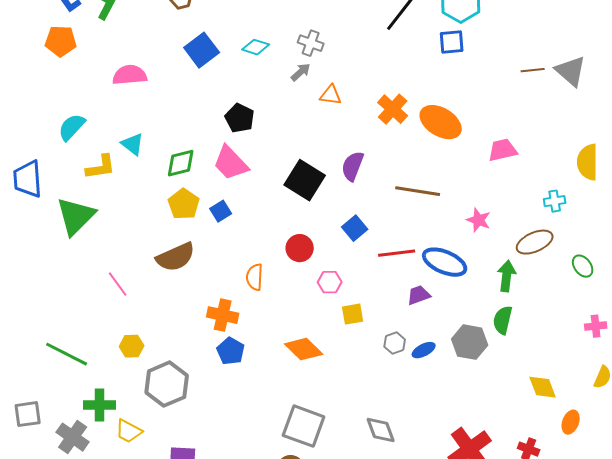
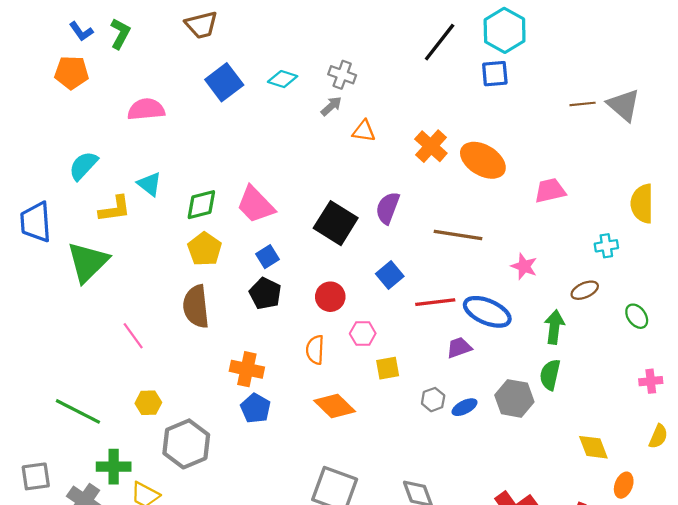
black pentagon: (240, 118) -> (265, 293), moved
blue square: (221, 211) -> (267, 257), moved
brown ellipse: (535, 242) -> (585, 290), size x0.7
brown semicircle: (176, 257) -> (196, 306), turned 108
orange semicircle: (255, 277) -> (315, 350), moved

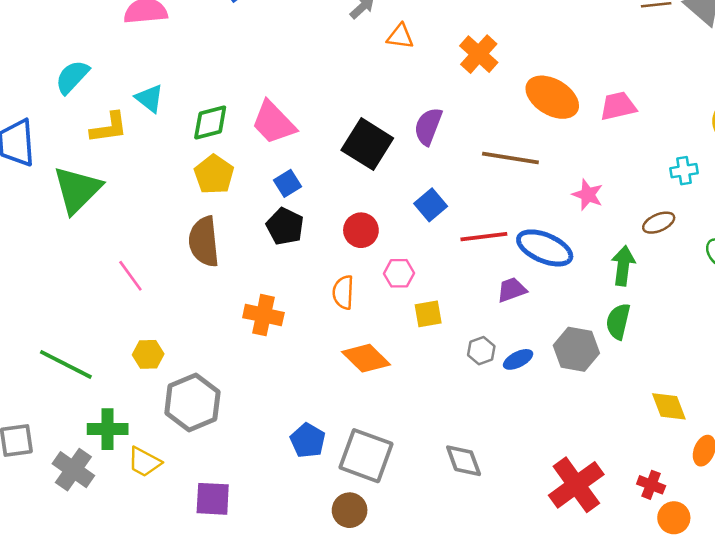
orange ellipse: (483, 160) -> (552, 97), moved
blue pentagon: (256, 408) -> (308, 440), moved

